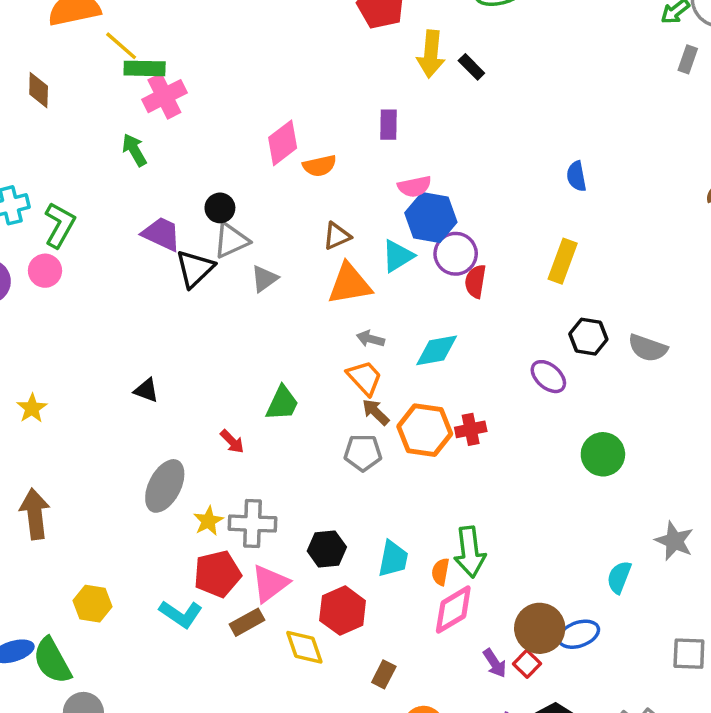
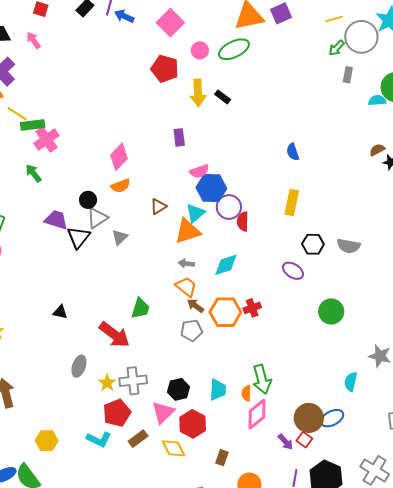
orange semicircle: (320, 166) -> (121, 186), moved
orange triangle: (349, 284) -> (187, 231), moved
red arrow: (232, 441) -> (114, 335), size x2.0
gray ellipse: (165, 486) -> (79, 366), size x0.7
pink triangle: (270, 584) -> (163, 412), moved

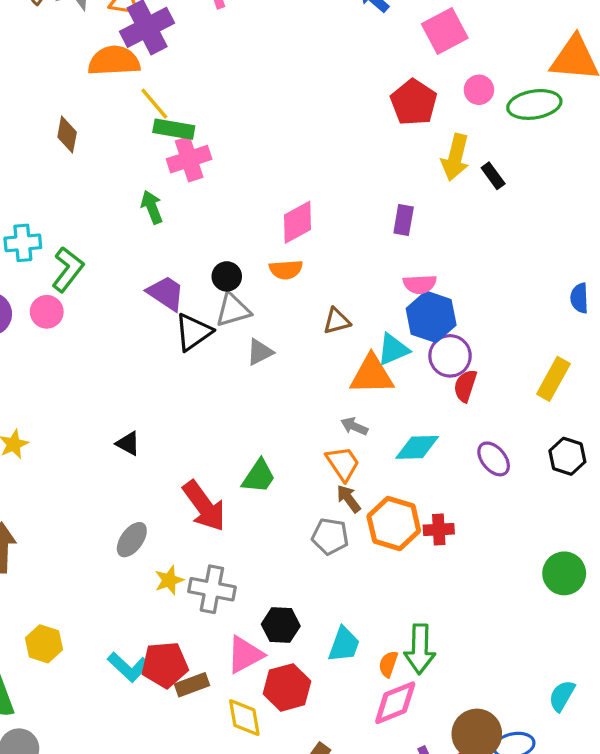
purple ellipse: (293, 271) -> (494, 459), moved
red pentagon: (117, 413) -> (165, 665), moved

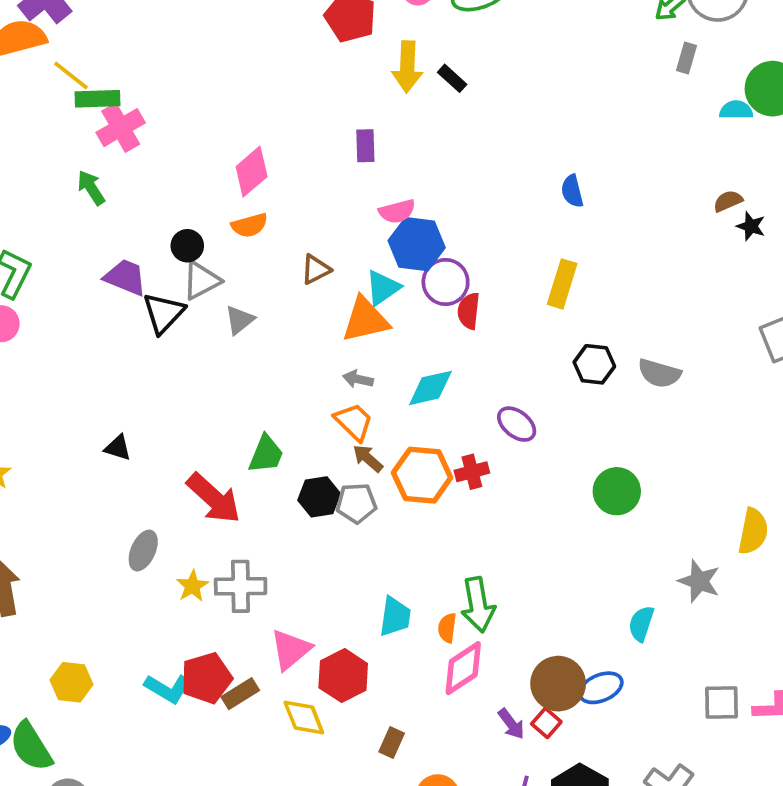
purple ellipse: (494, 459) -> (517, 424), moved
black hexagon: (281, 625) -> (319, 497), moved

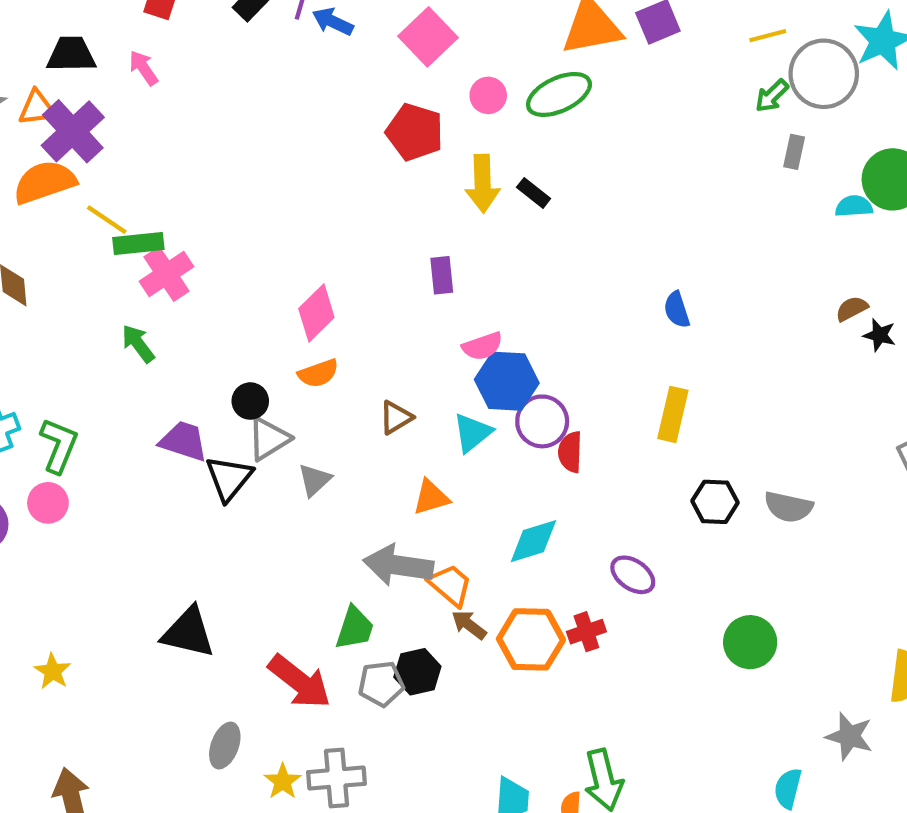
orange triangle: (365, 320) -> (431, 497), moved, size x0.7
gray arrow: (358, 379) -> (398, 565), moved, size x2.0
black triangle: (118, 448) -> (188, 632), size x1.8
gray pentagon: (356, 503) -> (381, 684), moved

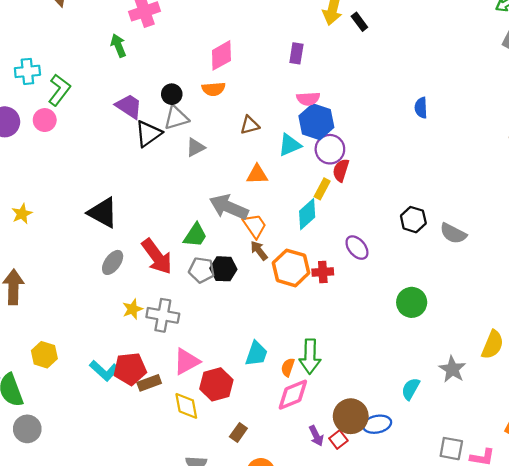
yellow rectangle: (673, 414) -> (322, 189), moved, size x0.7
cyan diamond: (533, 541) -> (307, 214), turned -40
gray ellipse: (225, 746) -> (113, 262), moved

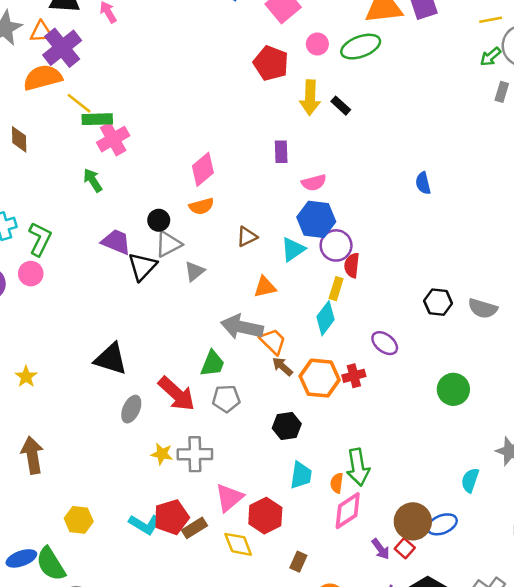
pink semicircle: (308, 99) -> (314, 183), moved
black hexagon: (223, 269) -> (287, 426), moved
yellow star: (133, 309) -> (162, 454), turned -30

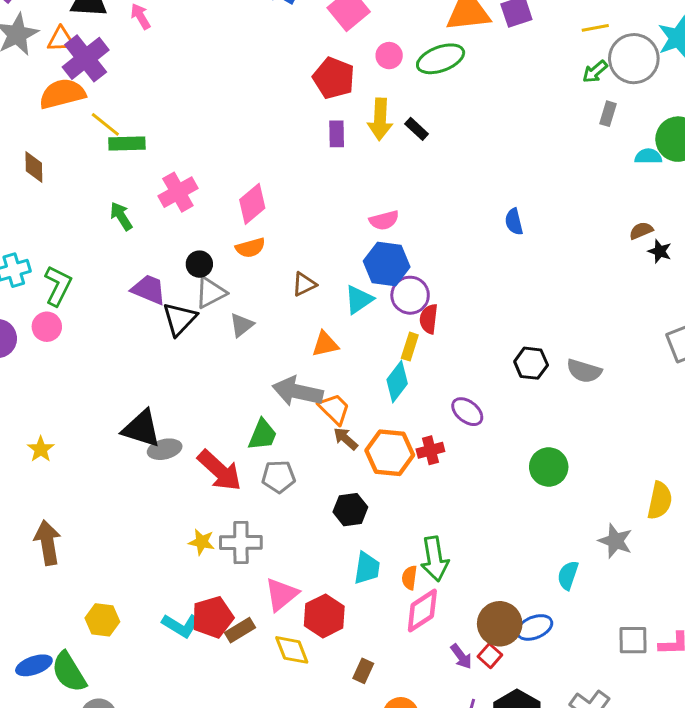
pink cross: (113, 139) -> (178, 192), moved
purple rectangle: (281, 152) -> (337, 134), moved
gray ellipse: (131, 409) -> (165, 449), moved, turned 52

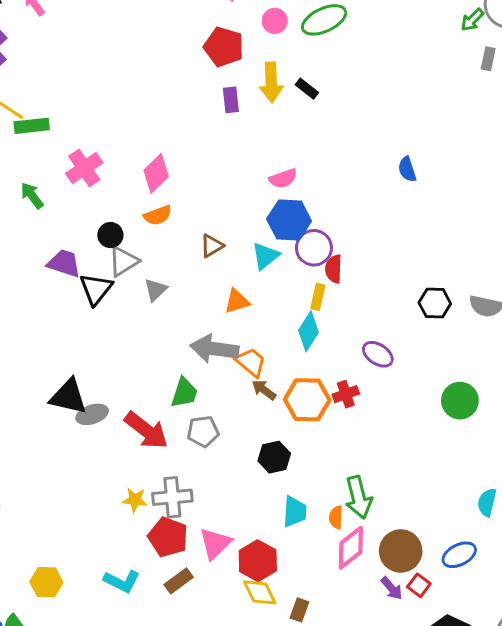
red pentagon: (213, 617) -> (168, 537), moved, turned -30
brown circle: (500, 624) -> (401, 551), moved
yellow diamond: (292, 650) -> (260, 592), moved

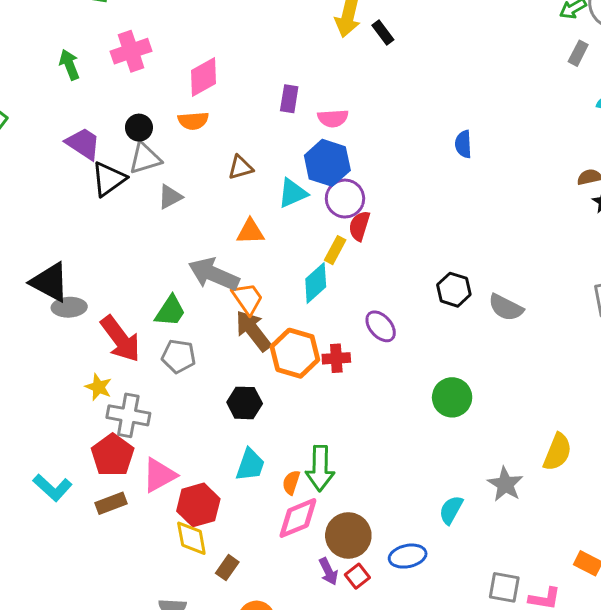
purple rectangle: (231, 100) -> (289, 99), moved
brown arrow: (264, 390) -> (253, 331), size x1.6
yellow star: (135, 500) -> (99, 387), moved

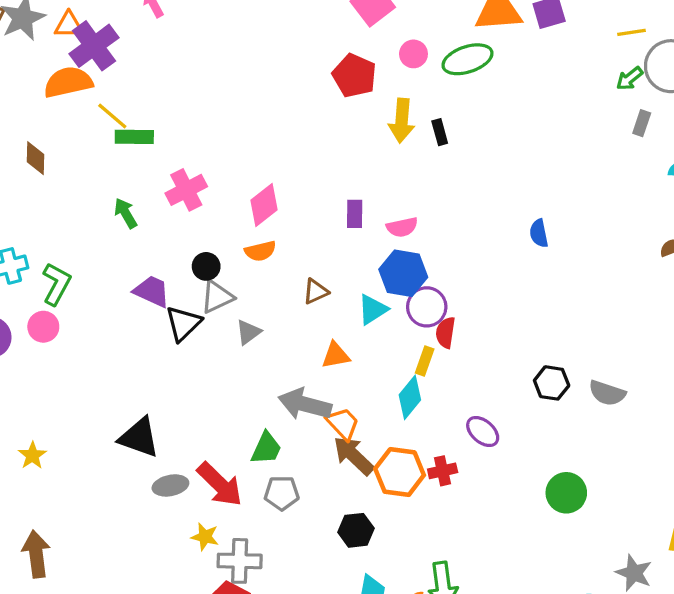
black rectangle: (383, 33) -> (440, 132), turned 30
gray ellipse: (69, 307) -> (170, 485), moved

